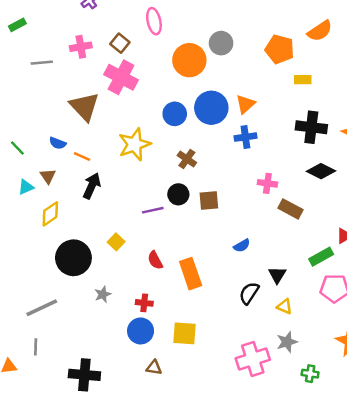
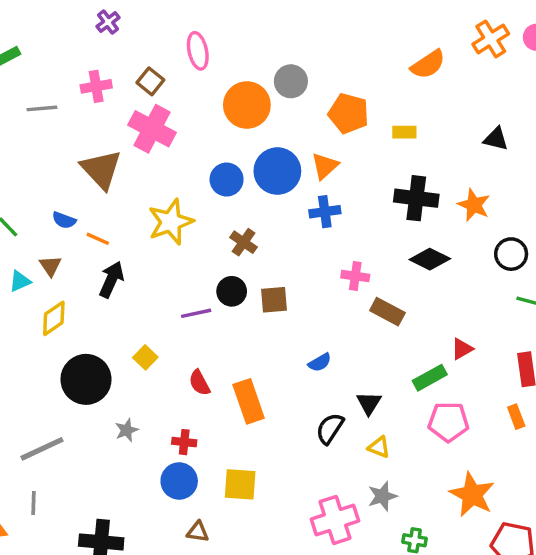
orange pentagon: (280, 49) -> (348, 113), moved

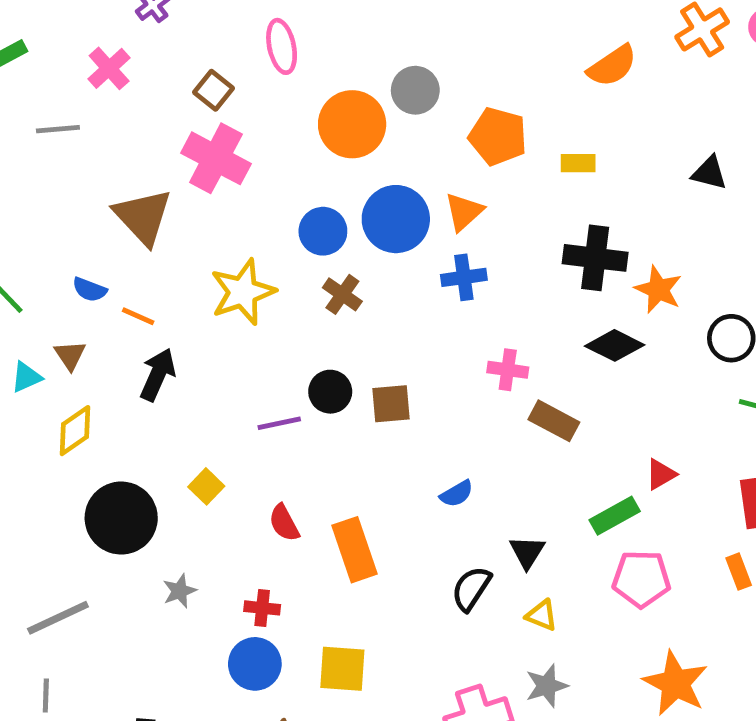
pink cross: (96, 86) -> (109, 68), moved, turned -32
orange star: (474, 205) -> (658, 290), moved
brown cross: (243, 242) -> (342, 294), moved

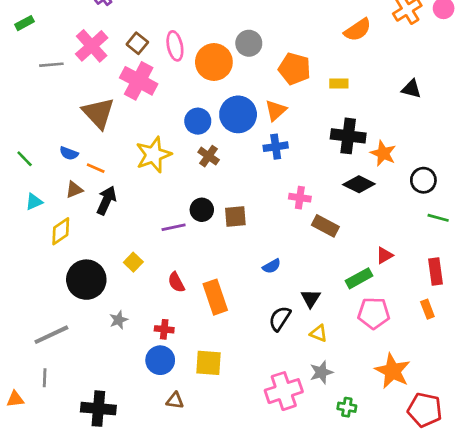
pink ellipse: (282, 46) -> (175, 46), moved
pink cross: (109, 68) -> (92, 46), moved, size x1.4
brown triangle: (70, 355) -> (74, 190), moved, turned 42

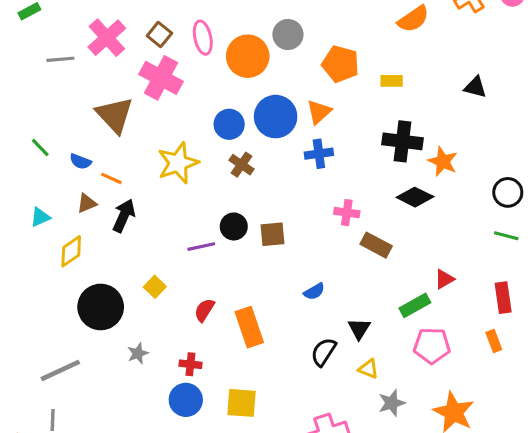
green line: (25, 159) -> (40, 148), moved
black circle: (423, 180) -> (508, 192), moved
red semicircle: (176, 282) -> (204, 310), turned 60
gray star: (321, 372) -> (392, 403), moved

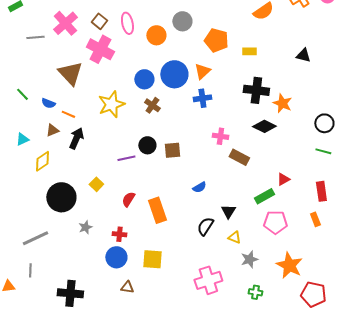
orange circle: (248, 56) -> (156, 35), size x0.7

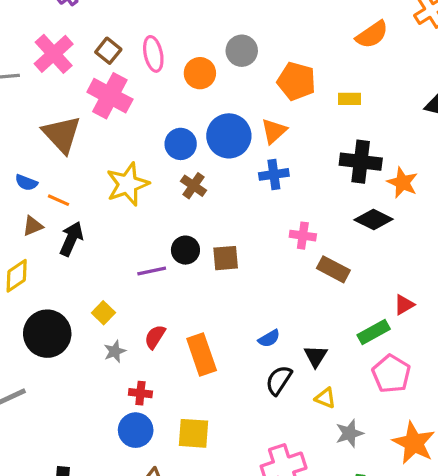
blue semicircle: (199, 187) -> (269, 338), moved
pink pentagon: (275, 222) -> (391, 374), turned 30
gray star: (85, 227) -> (115, 351), moved

